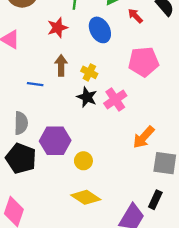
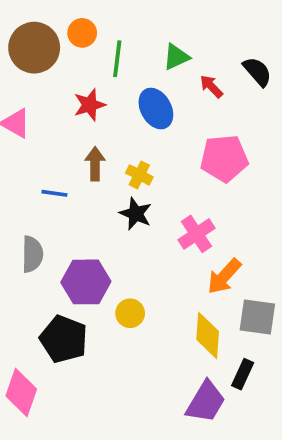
pink cross: (115, 100) -> (197, 234), moved
black pentagon: (21, 158) -> (64, 339), moved
yellow diamond: (86, 197) -> (208, 335), moved, turned 60

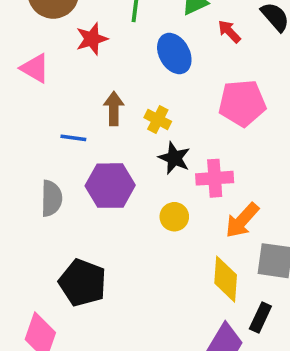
red star: (90, 105) -> (92, 39), moved
black star: (136, 214) -> (174, 158), moved
pink cross: (197, 234) -> (215, 178), turned 30
purple hexagon: (86, 282) -> (110, 186), moved
yellow circle: (130, 313) -> (174, 217), moved

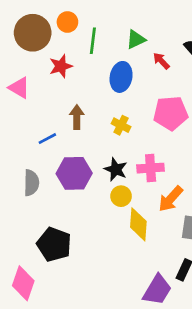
blue ellipse: (174, 54) -> (121, 77), turned 40
yellow cross: (158, 120) -> (121, 125), moved
blue line: (73, 138) -> (47, 139), turned -36
black star: (174, 158) -> (116, 169), moved
yellow diamond: (226, 279) -> (138, 224), moved

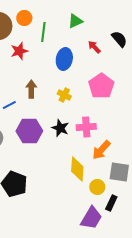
green triangle: (136, 39) -> (75, 21), moved
pink pentagon: (171, 113) -> (101, 86), turned -30
yellow circle: (121, 196) -> (97, 187), moved

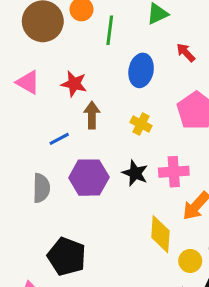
red star: (19, 51) -> (74, 84), moved, turned 30

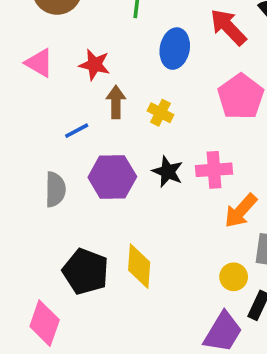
red arrow: (186, 53) -> (228, 27), size x1.6
yellow cross: (141, 124) -> (160, 113), moved
yellow diamond: (160, 234) -> (139, 266), moved

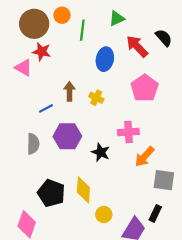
red star: (95, 65) -> (42, 52), moved
black star: (168, 172) -> (101, 152), moved
yellow circle: (234, 277) -> (104, 215), moved

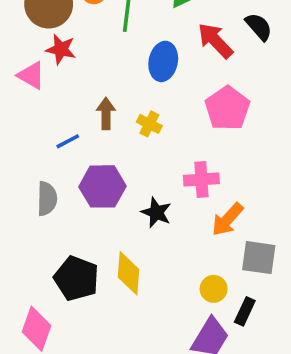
yellow circle: (104, 215) -> (214, 289), moved

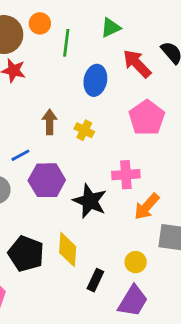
blue line: (68, 141) -> (20, 155), moved
black star: (156, 212) -> (90, 201), size x1.4
black rectangle: (245, 311) -> (95, 280), moved

